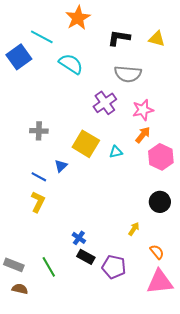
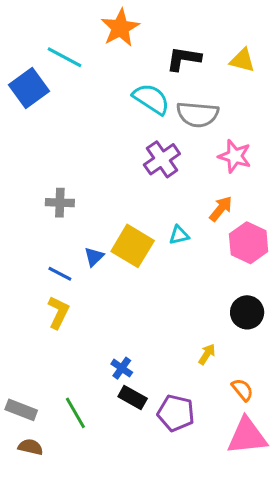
cyan semicircle: (71, 64) -> (151, 99), moved
pink star: (143, 110) -> (235, 156), moved, turned 30
yellow square: (86, 144) -> (133, 246), moved

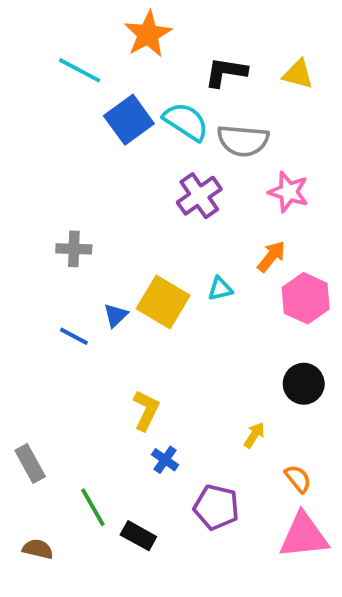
blue square: (29, 88) -> (129, 120), moved
yellow L-shape: (58, 312) -> (146, 410), moved
blue cross: (122, 368) -> (165, 460), moved
black rectangle: (133, 397) -> (138, 536), moved
gray rectangle: (21, 410) -> (30, 464), moved, turned 40

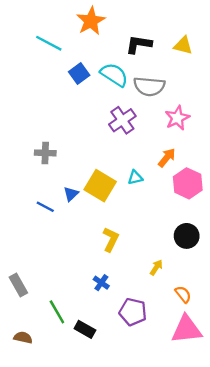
blue square: (129, 120) -> (79, 74), size x0.7
pink star: (289, 192) -> (177, 118), turned 30
yellow L-shape: (146, 410) -> (111, 239), moved

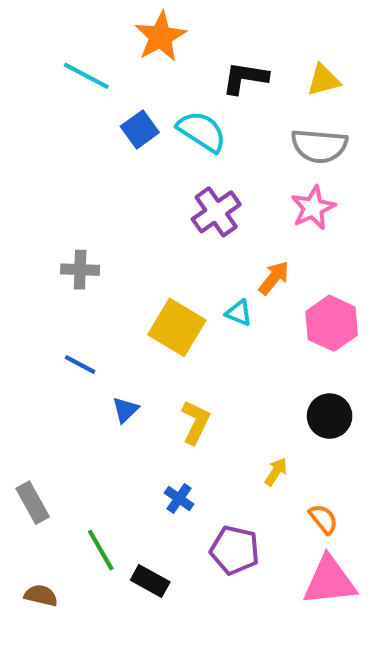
yellow triangle: (183, 45) -> (323, 80), turned -30
gray semicircle: (149, 86) -> (319, 146), moved
orange arrow: (167, 158) -> (274, 278), moved
cyan triangle: (135, 178) -> (239, 313), turned 35
blue triangle: (71, 194) -> (125, 410), moved

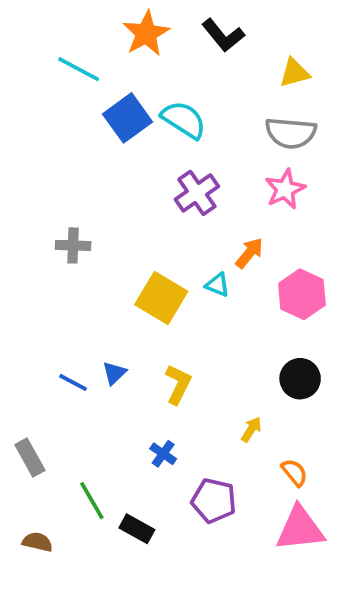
black L-shape: (245, 78) -> (223, 35), moved, turned -138
blue square: (140, 129) -> (127, 118), size x1.4
blue line: (80, 364) -> (73, 382), moved

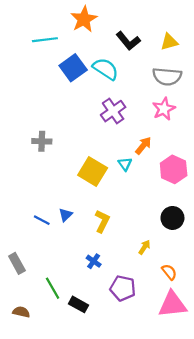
black L-shape: (223, 35) -> (128, 41), moved
cyan line: (79, 69) -> (45, 40), turned -35
cyan triangle: (218, 285) -> (125, 164), turned 32

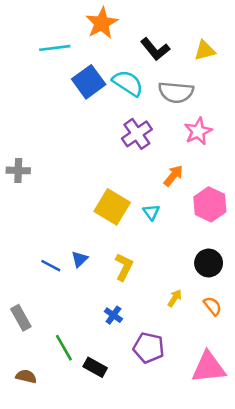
gray semicircle: (167, 76) -> (176, 92), moved
gray cross: (42, 141) -> (18, 170), moved
cyan triangle: (125, 164) -> (151, 212), moved
orange semicircle: (169, 272) -> (212, 306), moved

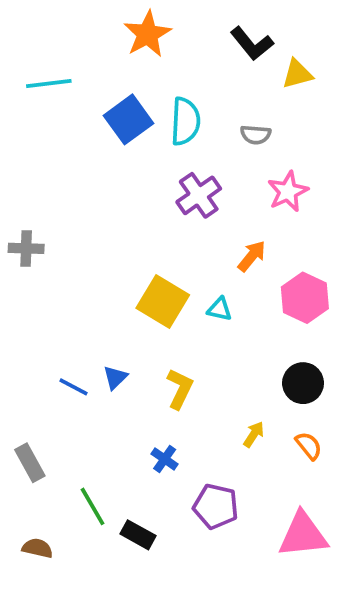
cyan line: (55, 48) -> (49, 83), moved
black L-shape: (155, 49) -> (252, 44), moved
cyan semicircle: (128, 83) -> (185, 121), turned 60
gray semicircle: (176, 92) -> (256, 135), size x0.6
cyan triangle: (151, 212) -> (220, 309), turned -42

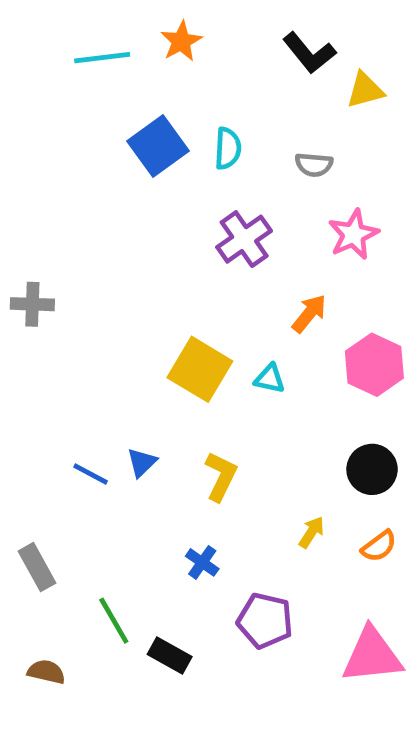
orange star: (147, 34) -> (181, 41), size x0.7
cyan line: (49, 83) -> (102, 58), moved
cyan semicircle: (185, 121) -> (228, 148), size x0.7
orange semicircle: (309, 446) -> (379, 546), turned 92

